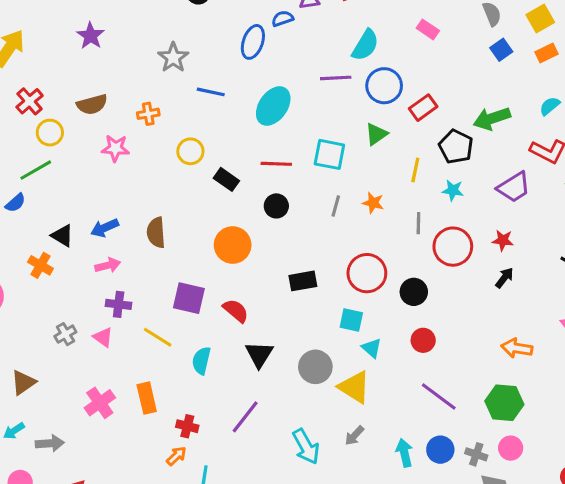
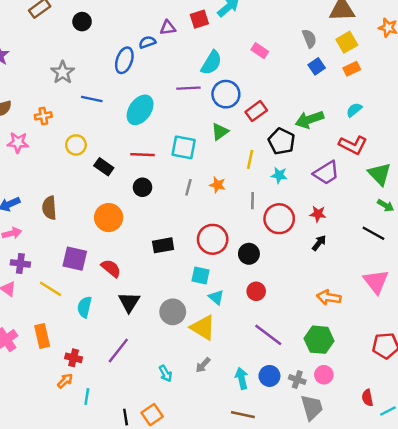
cyan arrow: (306, 446) -> (165, 374), size x0.6

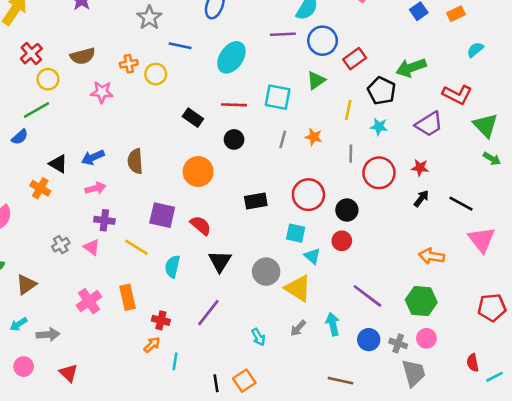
cyan semicircle: (354, 110) -> (475, 50), moved
yellow circle: (76, 145) -> (156, 74), moved
black line: (373, 233) -> (461, 204), moved
red circle: (256, 291) -> (342, 241), moved
cyan arrow: (242, 378) -> (333, 324), moved

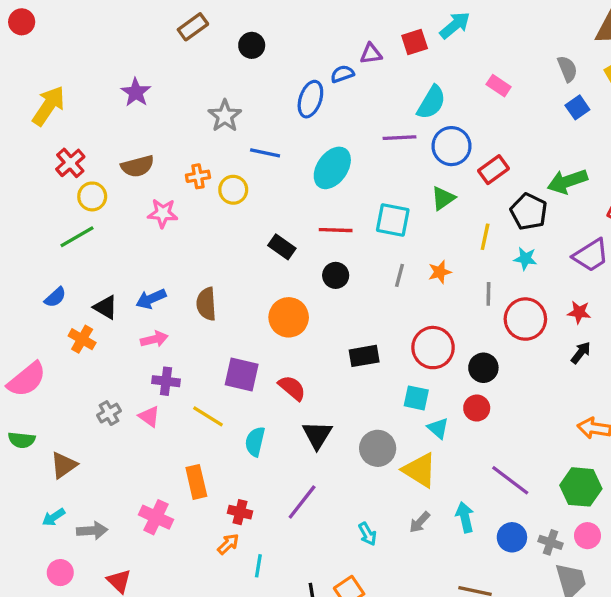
blue semicircle: (20, 137) -> (55, 297), moved
orange star: (314, 137) -> (440, 272), turned -30
pink cross: (89, 301) -> (156, 517), moved, turned -30

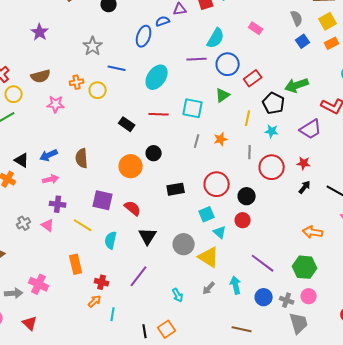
black circle: (336, 275) -> (154, 153), moved
cyan square: (416, 398) -> (207, 214), turned -35
pink cross: (156, 517) -> (39, 284), moved

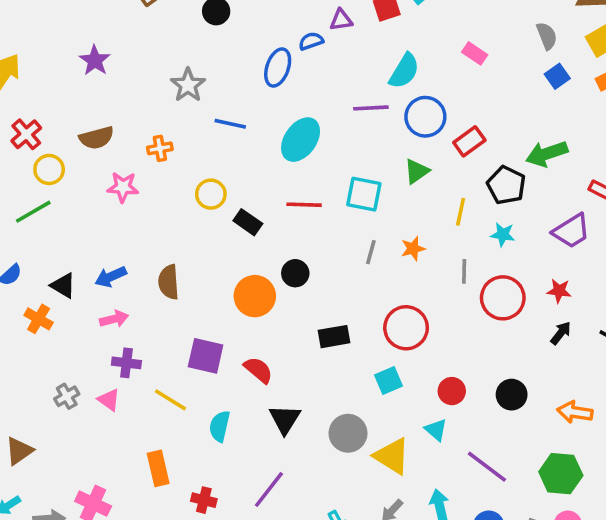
yellow circle: (98, 90) -> (211, 194), moved
black circle: (247, 196) -> (512, 395), moved
cyan triangle: (220, 232) -> (436, 430), moved

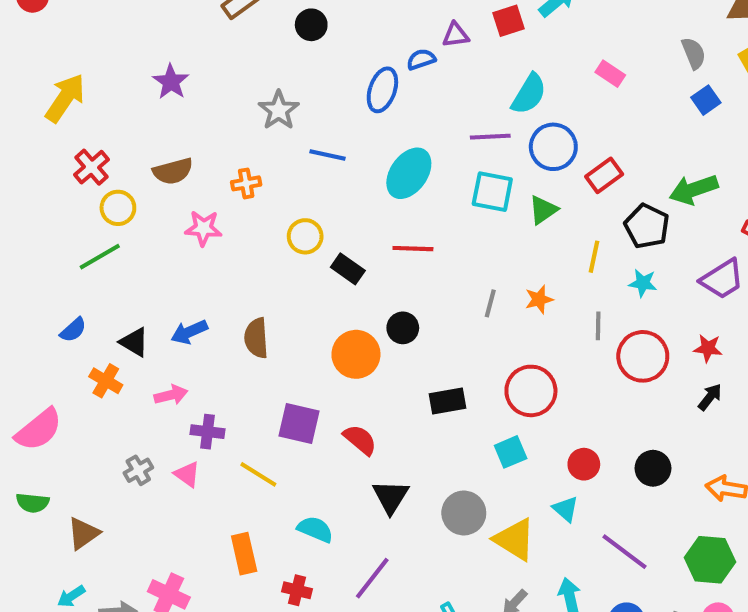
cyan square: (364, 194) -> (492, 192), moved
pink arrow: (114, 319) -> (171, 395), moved
cyan semicircle: (220, 426) -> (315, 529), moved, turned 100

